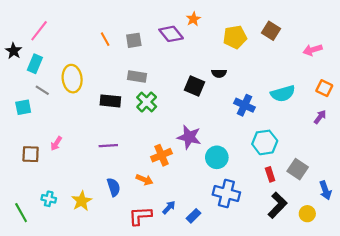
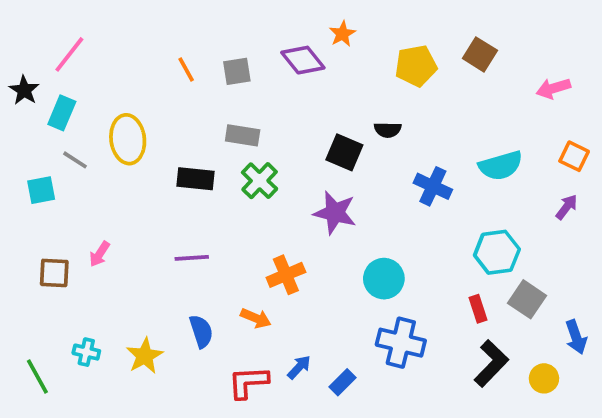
purple star: (189, 137) -> (335, 213), moved
cyan hexagon: (265, 142) -> (497, 252), moved

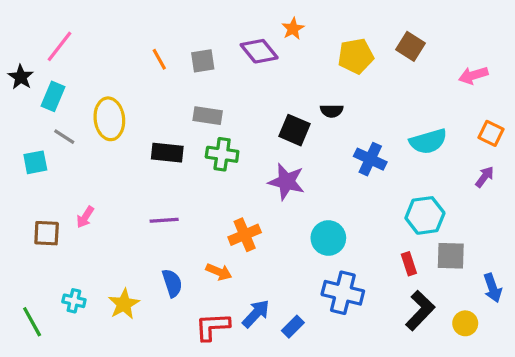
green cross: (260, 181) -> (222, 154), turned -36
gray square: (527, 299) -> (451, 256), turned -32
blue arrow: (299, 367) -> (256, 314), size x1.4

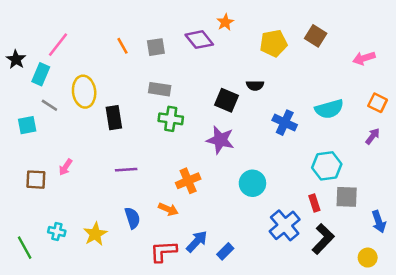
pink line: (59, 46) -> (58, 45), moved
black rectangle: (167, 153) -> (114, 118), moved, turned 75
blue cross: (343, 293) -> (285, 225), moved, turned 36
yellow circle: (465, 323) -> (368, 258), moved

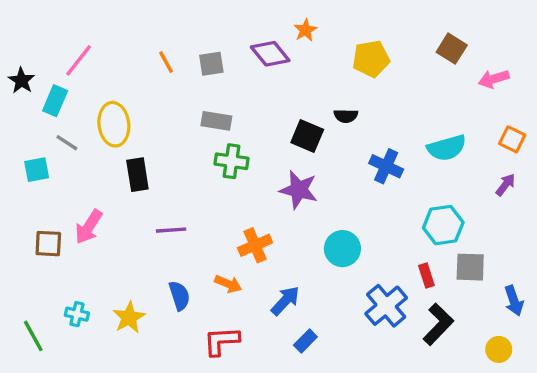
brown square: (316, 36) -> (452, 49), moved
black rectangle: (114, 118) -> (137, 175), moved
pink arrow: (66, 167) -> (89, 227), size x1.5
blue arrow: (197, 241) -> (285, 301), moved

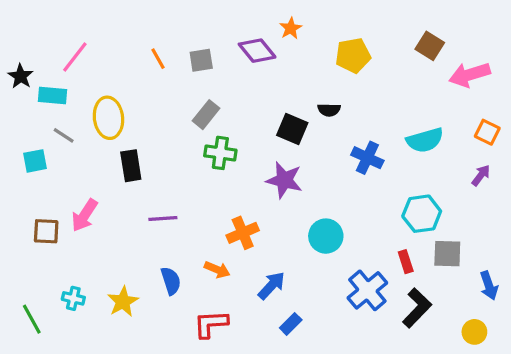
pink arrow: (494, 79) -> (470, 75), size x1.4
cyan rectangle: (55, 101) -> (53, 95), turned 72
gray rectangle: (216, 121) -> (206, 115), turned -60

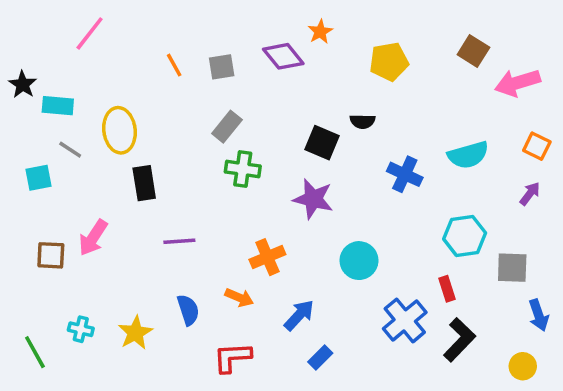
pink line: (75, 57) -> (90, 33), moved
gray square: (447, 254) -> (512, 268), moved

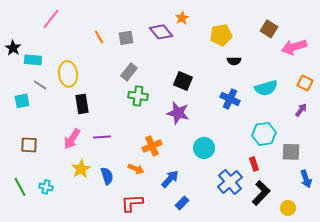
black semicircle: (363, 121) -> (234, 61), moved
pink arrow: (93, 238) -> (72, 139), moved
yellow star: (135, 333) -> (81, 169), moved
green line: (35, 352) -> (20, 187), moved
yellow circle: (523, 366) -> (288, 208), moved

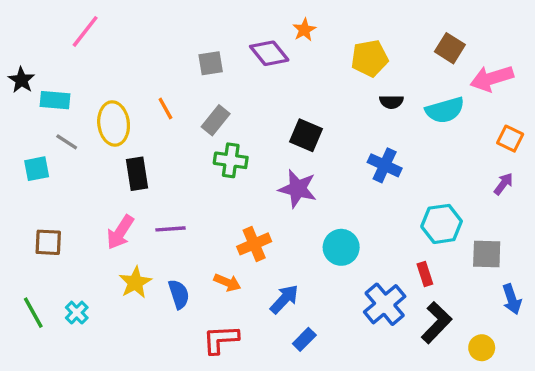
orange line: (99, 37) -> (165, 108), moved
cyan semicircle: (266, 88) -> (445, 110), moved
cyan cross: (46, 187) -> (77, 313), turned 32

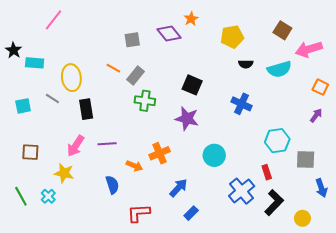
orange line: (165, 108) -> (113, 68), moved, turned -32
gray line: (67, 142) -> (52, 99), moved
yellow star: (135, 282) -> (64, 173), moved, turned -30
orange arrow: (227, 282) -> (134, 166), moved

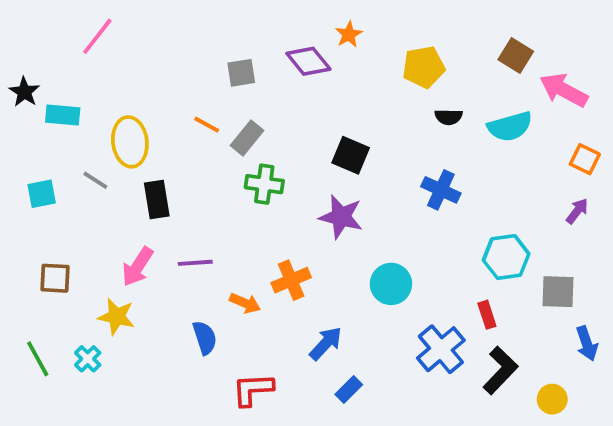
pink arrow: (309, 49) -> (564, 90), turned 45

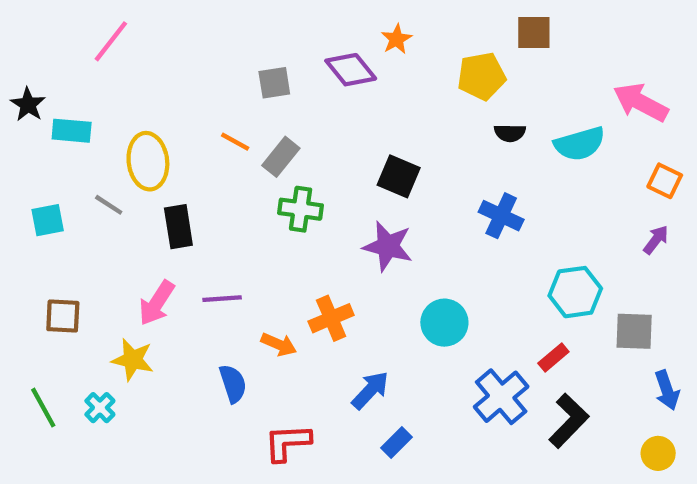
brown square: (516, 55) -> (534, 33), moved, turned -32
red rectangle: (487, 315) -> (553, 357), turned 68
yellow circle: (552, 399) -> (658, 453), moved

